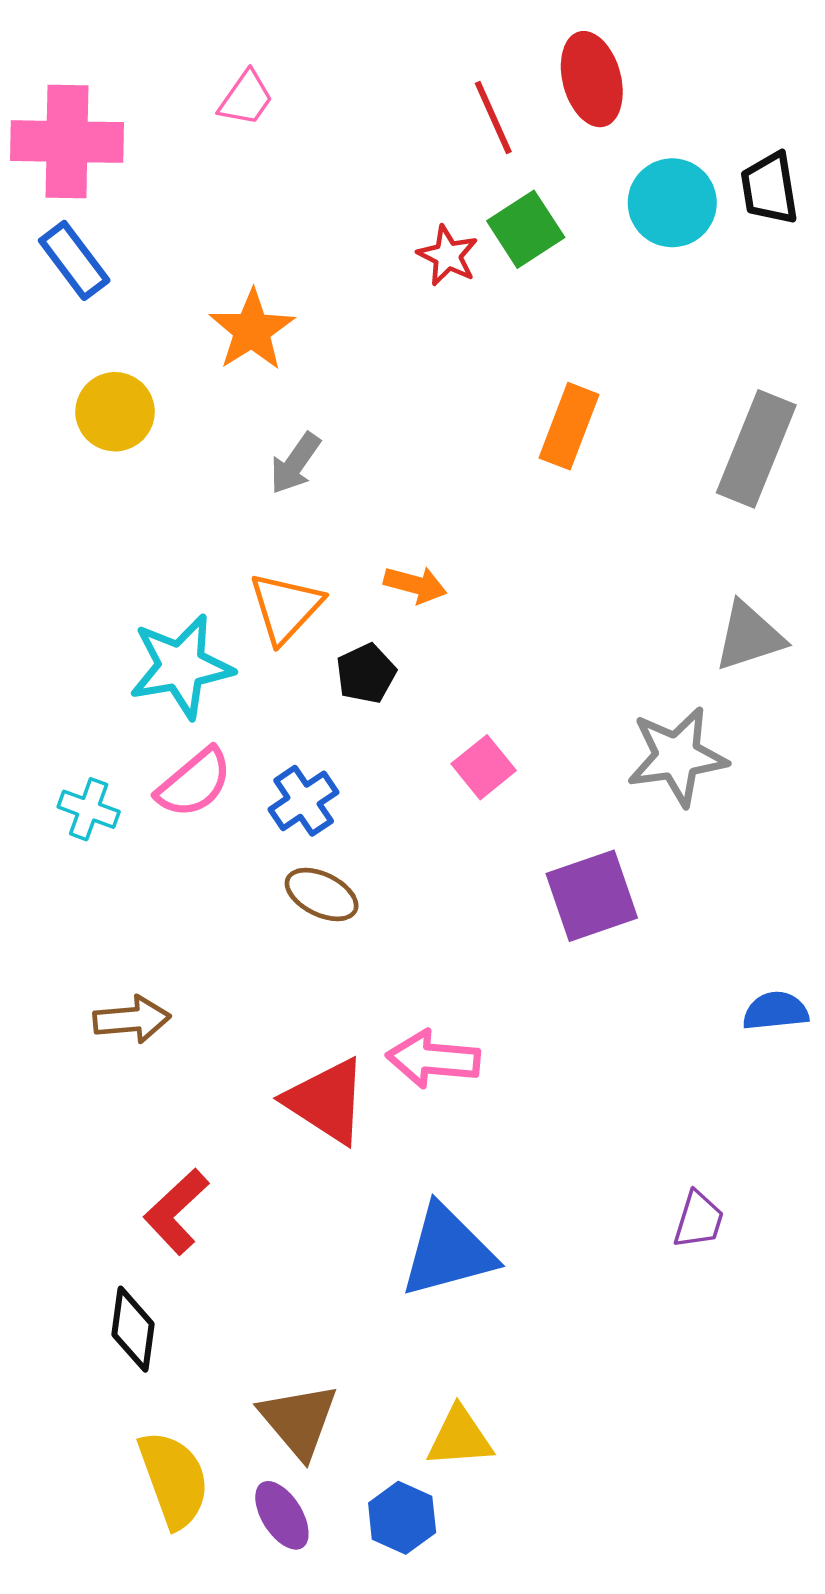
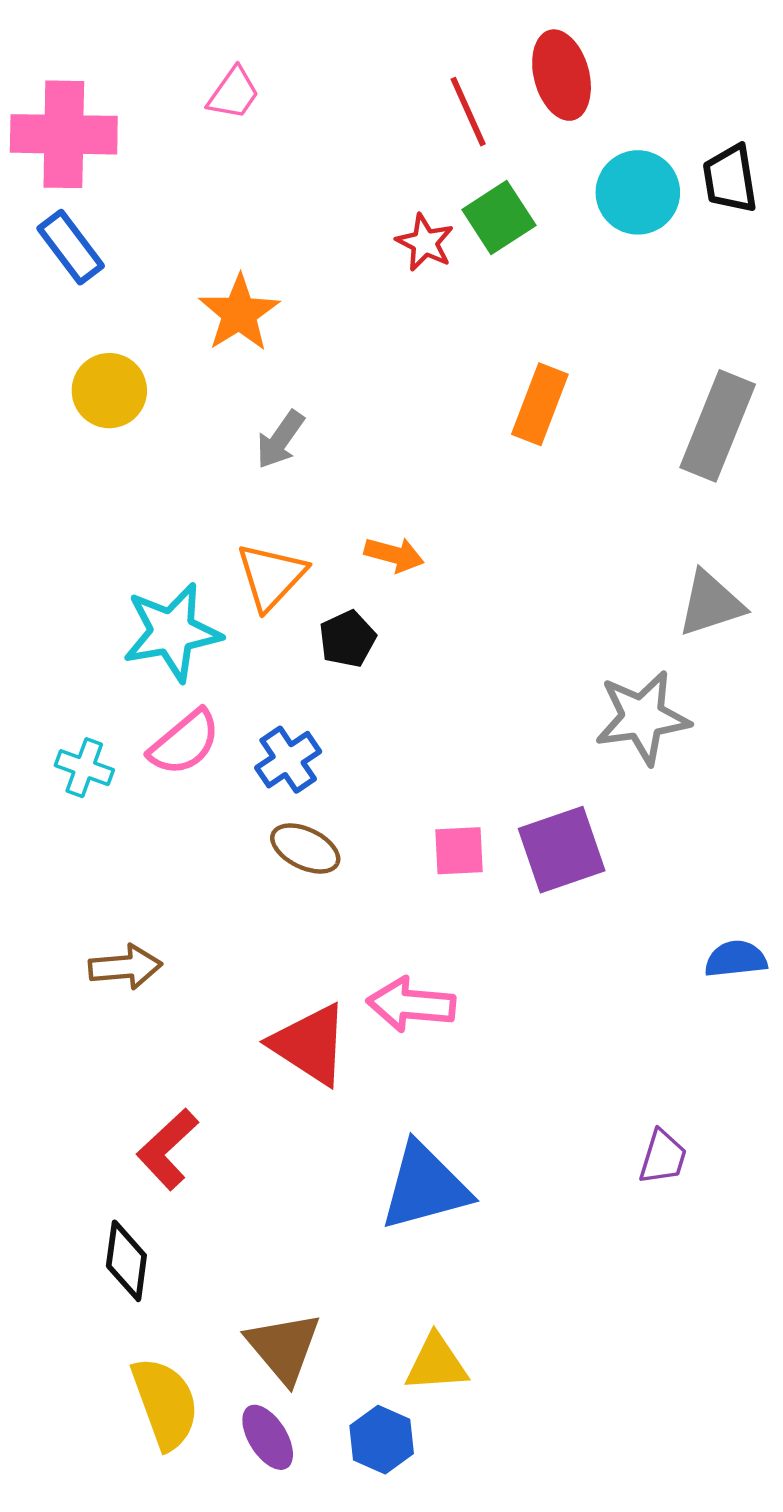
pink square: (484, 767) -> (459, 851), moved, turned 36

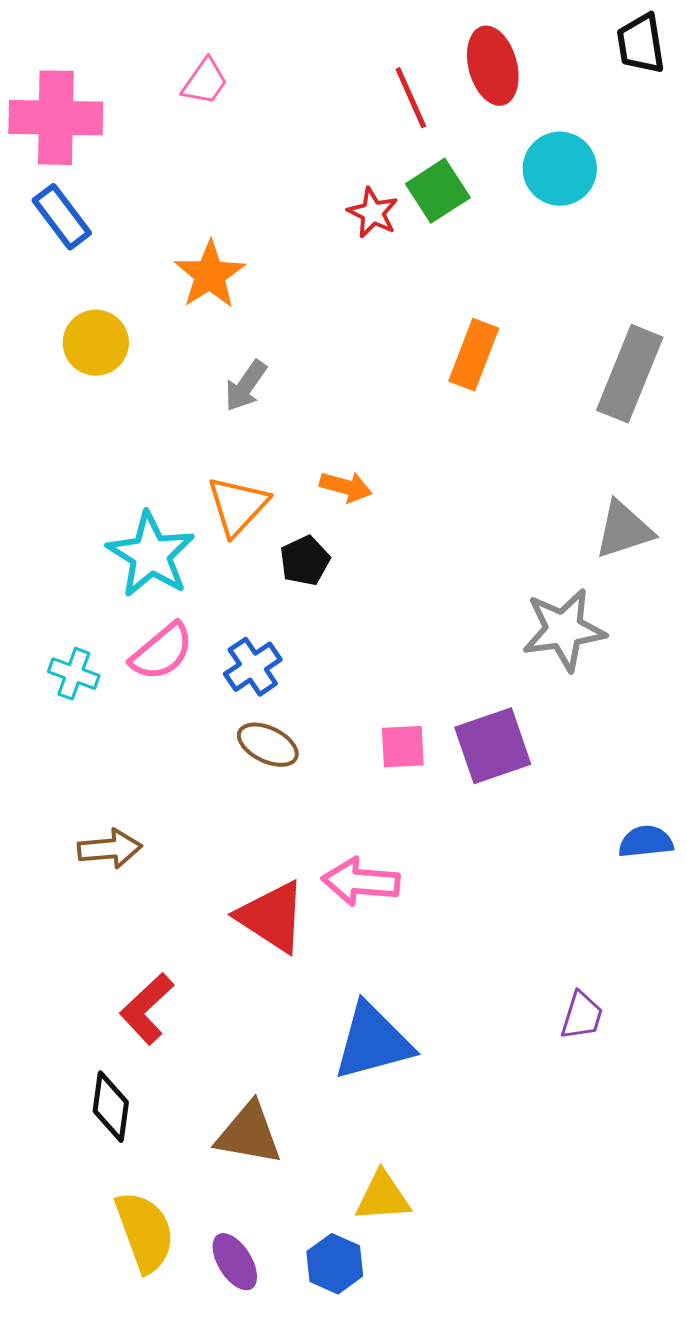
black trapezoid: (730, 179) -> (641, 44), moved
cyan star: (172, 632) -> (151, 555), turned -30
brown triangle: (284, 1347) -> (249, 1134), moved, turned -40

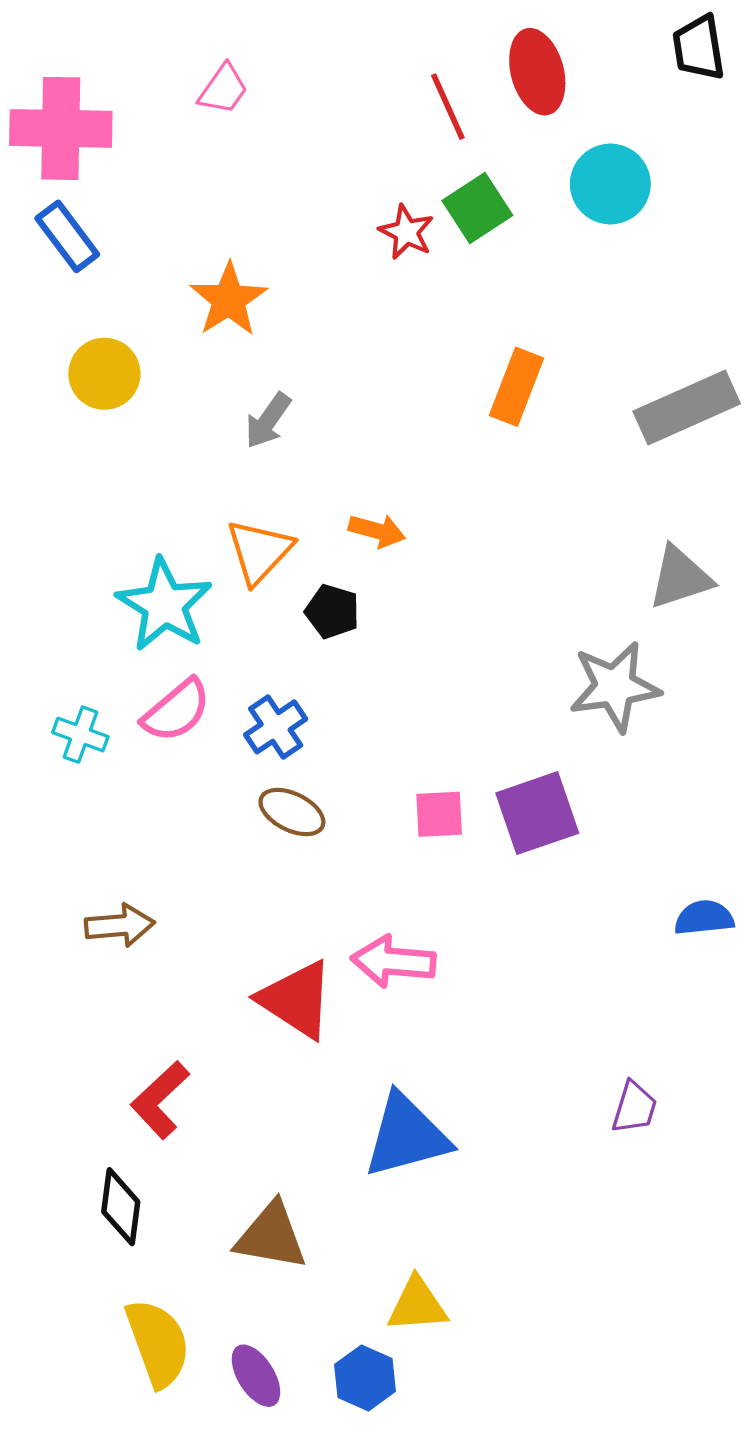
gray rectangle: (630, 374) -> (687, 408), turned 44
black pentagon: (305, 561) -> (332, 611), turned -30

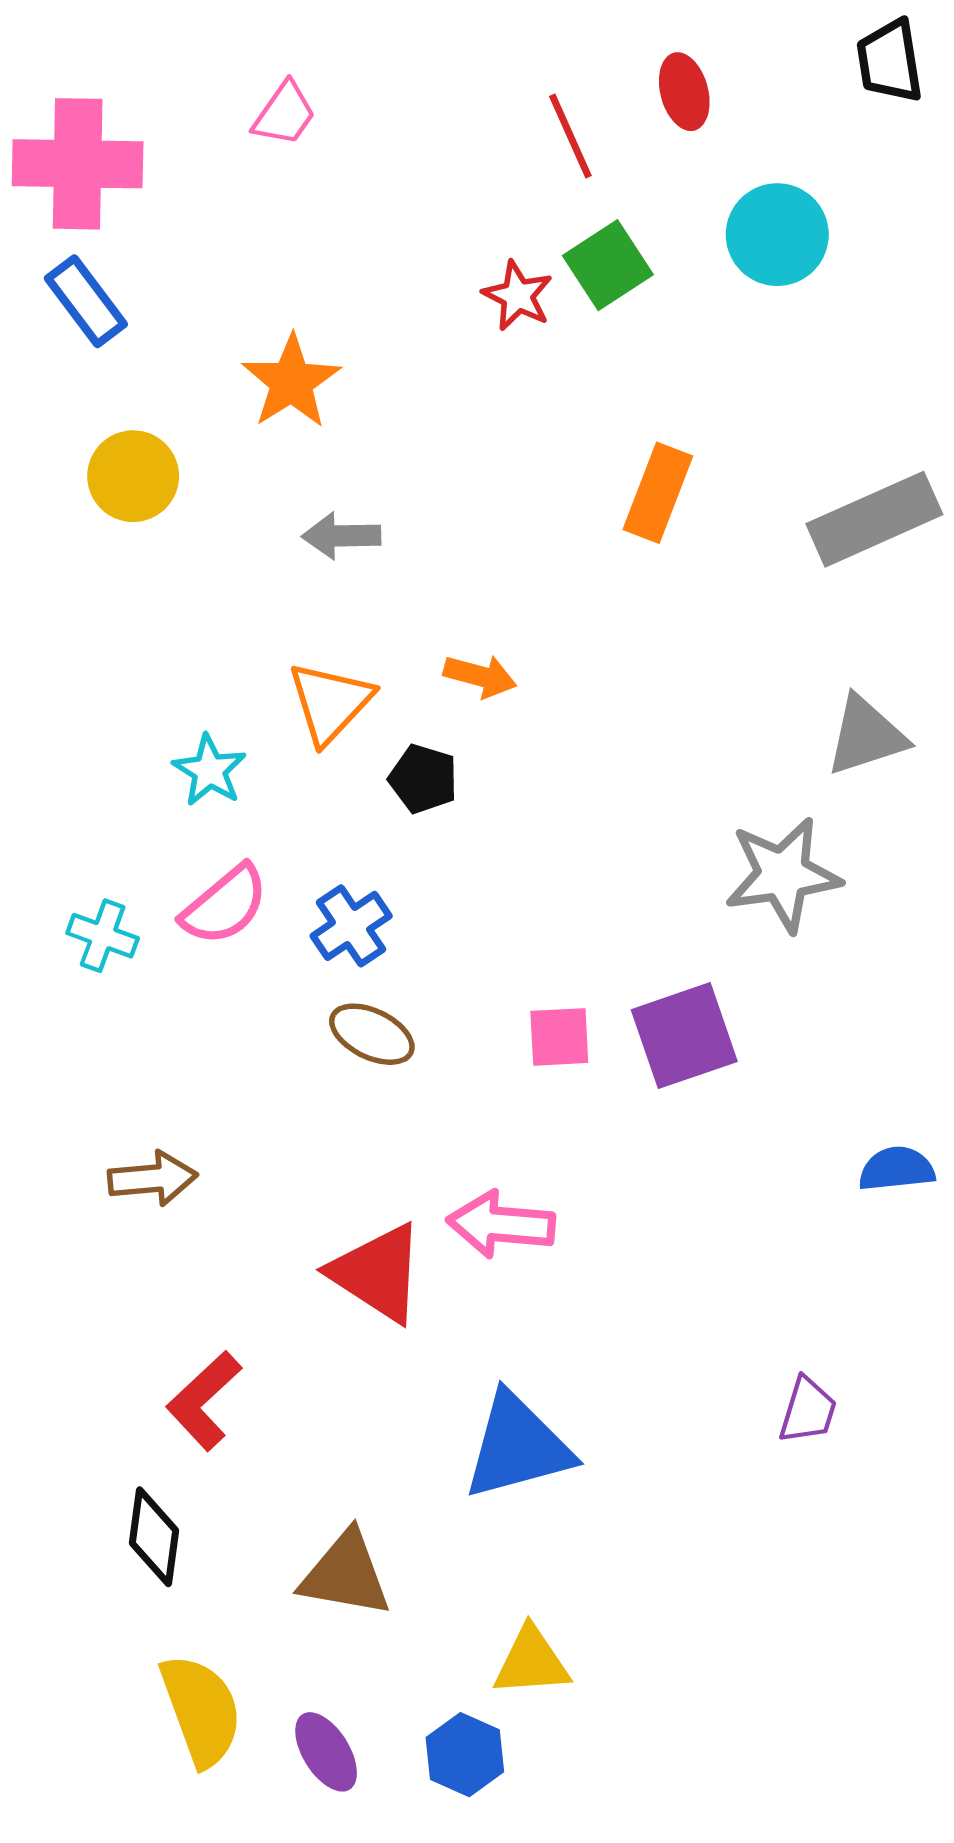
red ellipse: (537, 72) -> (684, 92), size x0.7
gray arrow: (268, 421) -> (341, 536), turned 54
cyan star: (164, 605) -> (209, 770), size x0.6

